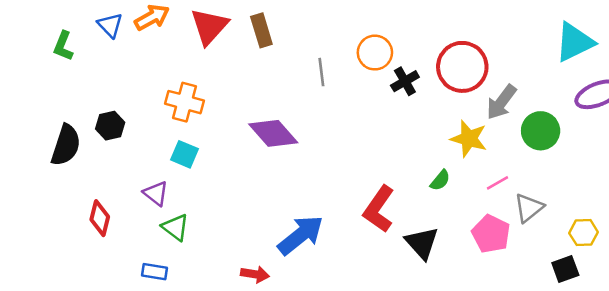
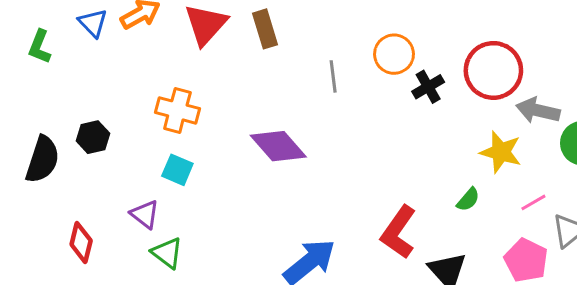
gray arrow: (501, 102) -> (538, 110), turned 66

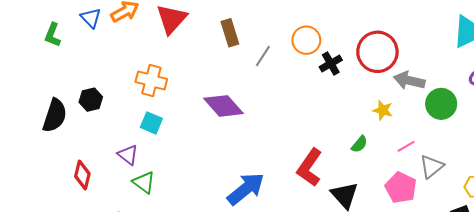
brown rectangle: (265, 29) -> (230, 33), moved
gray line: (333, 76) -> (263, 56), turned 40
yellow star: (501, 152) -> (383, 110), size x0.7

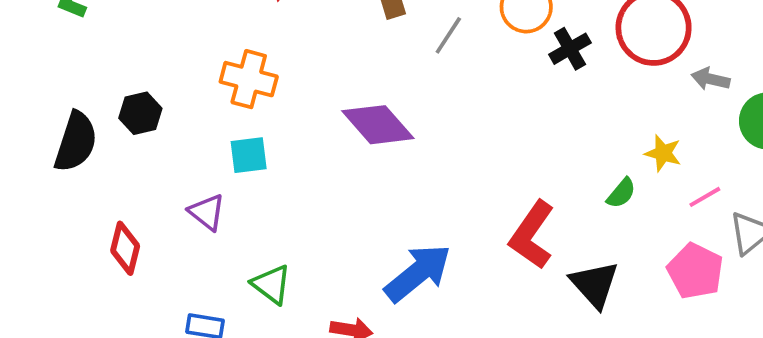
gray arrow: (409, 81) -> (711, 79), size x0.7
yellow star: (383, 110) -> (663, 153), moved
cyan square: (151, 123) -> (249, 155), turned -30
green triangle: (144, 182) -> (272, 284), moved

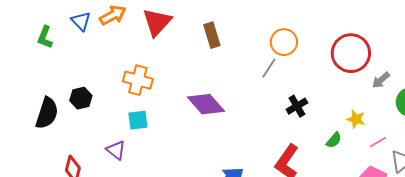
gray line: (448, 35) -> (269, 68), moved
black cross: (570, 49) -> (297, 106), moved
gray arrow: (711, 79) -> (381, 80), turned -54

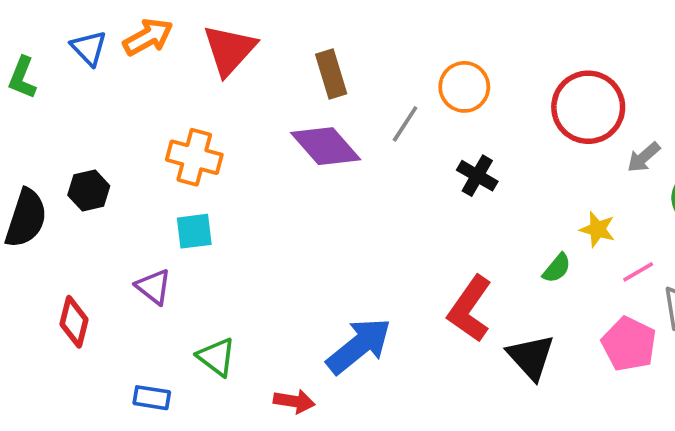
gray line: (269, 68) -> (405, 124), moved
purple diamond: (206, 104) -> (326, 146), moved
black cross: (297, 106) -> (477, 176), moved, turned -30

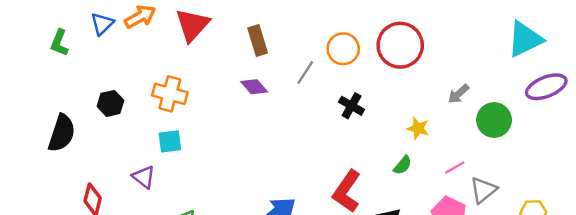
blue triangle: (89, 48) -> (102, 24), turned 30
red circle: (588, 107) -> (400, 45), moved
purple diamond: (326, 146) -> (254, 87), size x0.6
black hexagon: (89, 190) -> (110, 103), moved
yellow star: (597, 229) -> (418, 128), moved

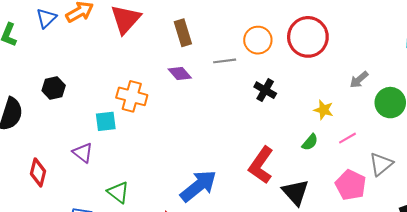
gray line: (305, 73) -> (225, 61), turned 50
orange cross: (170, 94) -> (132, 96), moved
pink line: (455, 168) -> (348, 138), moved

